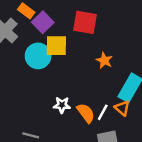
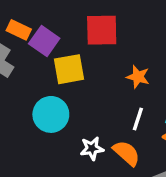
cyan circle: (38, 56) -> (51, 114), moved
white line: (103, 112) -> (138, 119), moved

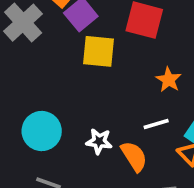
cyan circle: (51, 114) -> (42, 131), moved
white line: (138, 119) -> (156, 124), turned 40

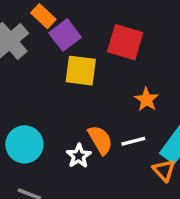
white star: (99, 141) -> (79, 156), turned 30
orange semicircle: (134, 156) -> (100, 140), moved

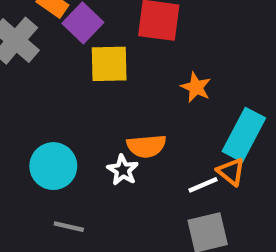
orange semicircle: (100, 140) -> (146, 146), turned 124
white line: (133, 141) -> (203, 185), moved

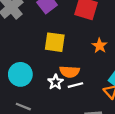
yellow square: (109, 64) -> (55, 42), moved
white line: (203, 185) -> (75, 85), moved

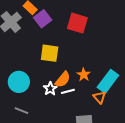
orange star: (100, 46) -> (84, 75), moved
orange semicircle: (70, 72) -> (63, 79), turned -54

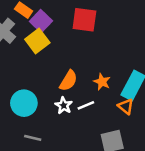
yellow square: (50, 53) -> (37, 41), moved, turned -36
orange semicircle: (63, 79) -> (69, 81), moved

